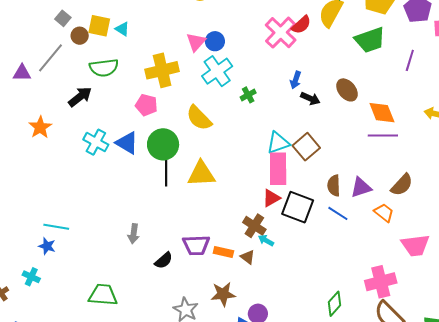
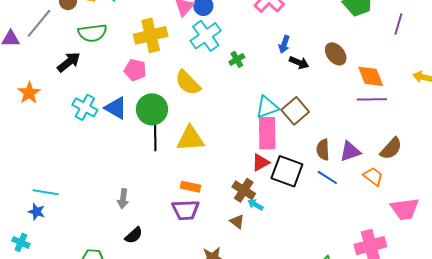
orange rectangle: (223, 252) -> (191, 187), moved
black semicircle: (164, 260) -> (134, 235), moved

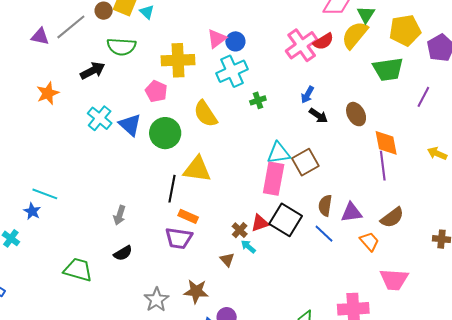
purple line: (372, 99) -> (383, 166), turned 72
black line: (155, 137) -> (172, 189), moved
red triangle: (261, 162) -> (260, 223), moved
brown cross: (244, 190) -> (240, 230), size x0.7

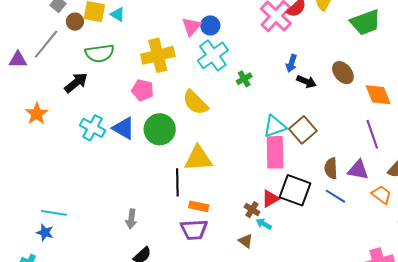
purple line: (383, 166) -> (372, 134), moved
purple triangle: (351, 212) -> (358, 170), turned 30

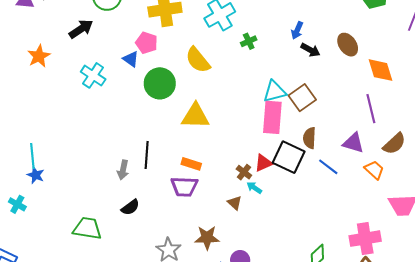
blue triangle: (124, 128) -> (131, 59), moved, size x0.7
brown semicircle: (331, 168) -> (310, 138), moved
black line: (177, 182) -> (147, 155), moved
cyan line: (54, 213) -> (32, 156), moved, turned 70

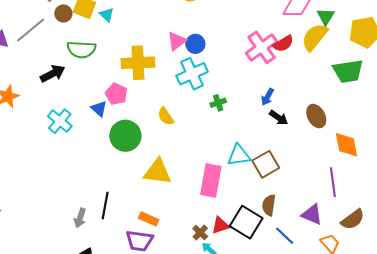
yellow semicircle: (198, 60) -> (166, 116), size x0.7
pink rectangle: (272, 117) -> (211, 181), moved

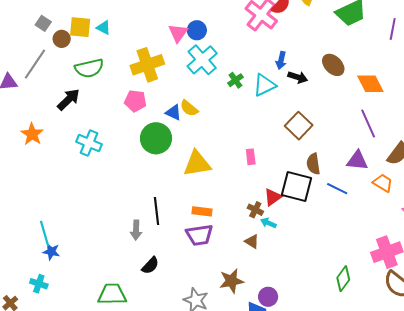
blue triangle: (99, 109) -> (173, 112), moved
cyan triangle: (239, 155) -> (264, 85), moved
pink rectangle: (211, 181) -> (251, 157), size x0.5

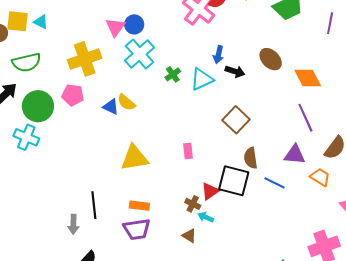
green circle: (156, 138) -> (38, 106), moved

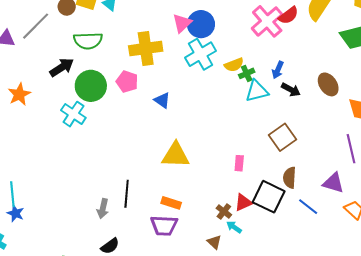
blue circle: (134, 24) -> (201, 24), size x1.4
green cross: (173, 74) -> (247, 73), moved
yellow semicircle: (126, 102) -> (234, 65), moved, turned -72
pink rectangle: (188, 151) -> (239, 163), moved

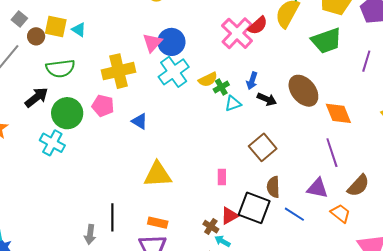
brown ellipse: (328, 84) -> (303, 91), size x1.4
cyan triangle: (257, 91) -> (233, 104), size x0.7

